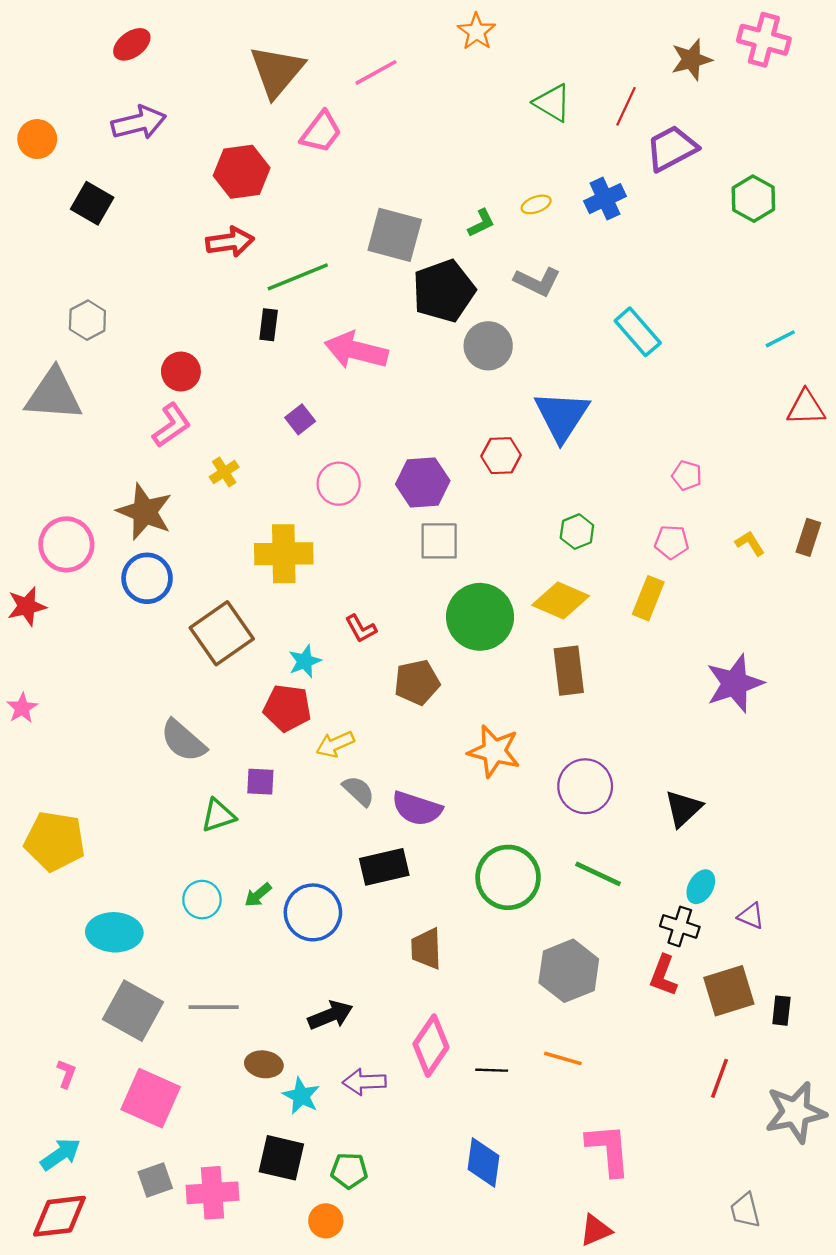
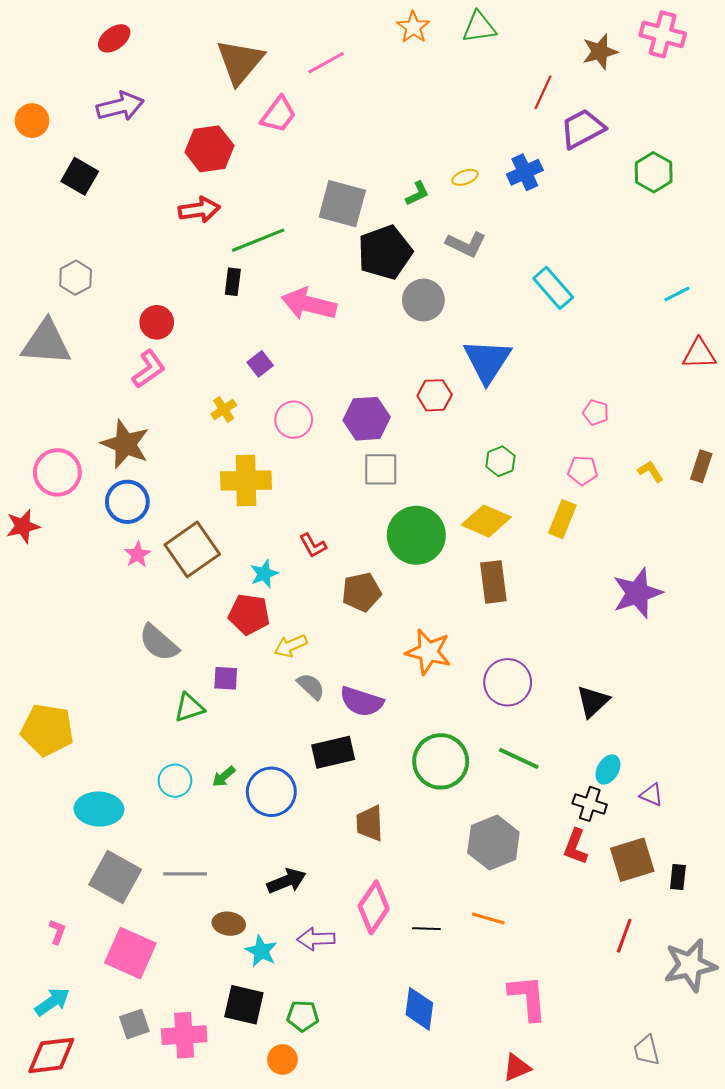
green triangle: (552, 103) -> (479, 27), moved, turned -39
yellow cross: (224, 472) -> (224, 410), moved
pink star: (22, 708) -> (137, 555), moved

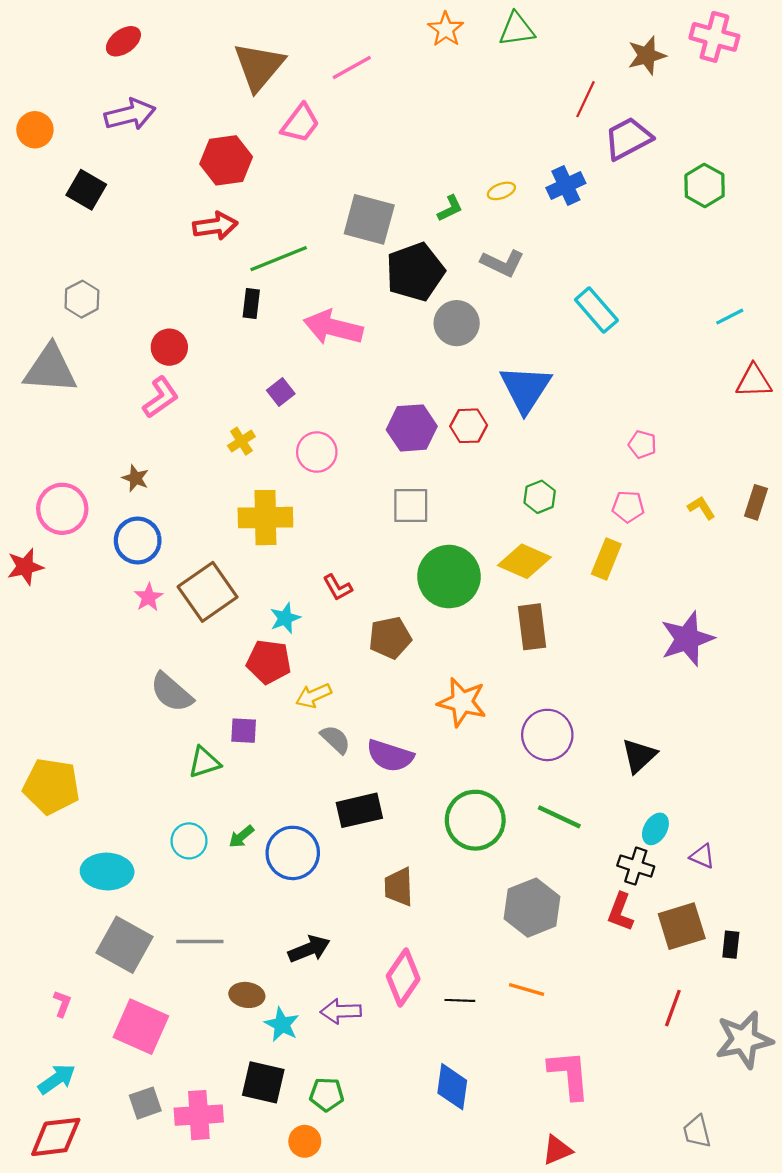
purple hexagon: (367, 419) -> (412, 428), moved
brown star: (125, 444) -> (135, 478), size x0.5

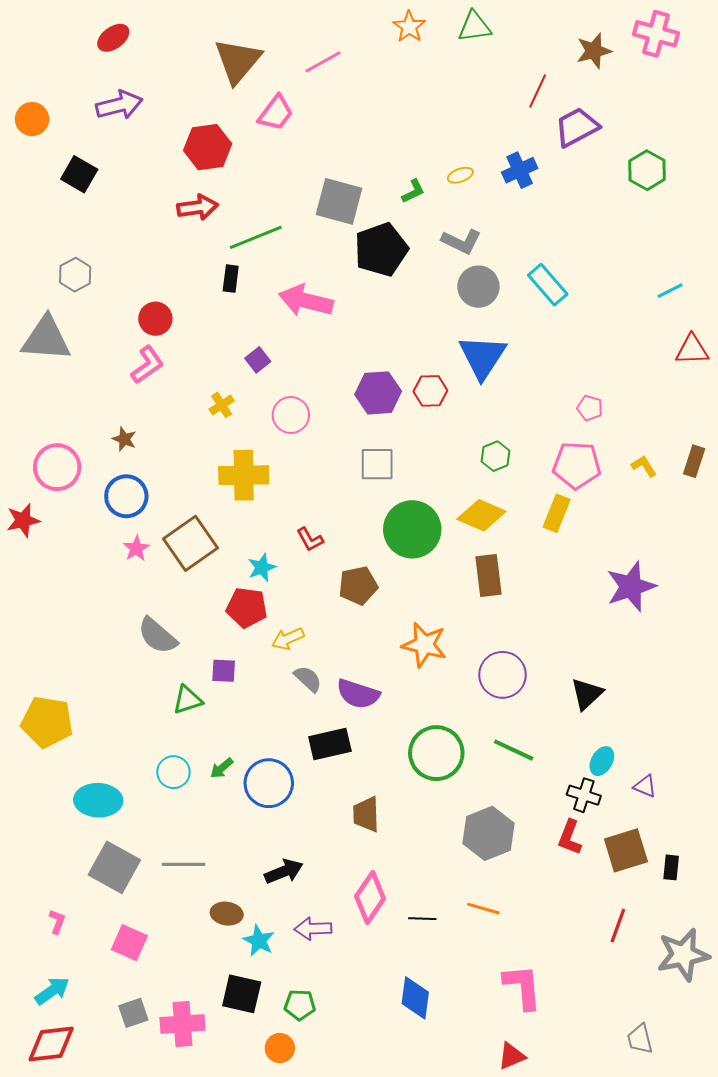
gray circle: (457, 323) -> (478, 287), moved
pink pentagon: (628, 507) -> (577, 465), size x1.6
pink square: (141, 1027) -> (129, 943), size x0.7

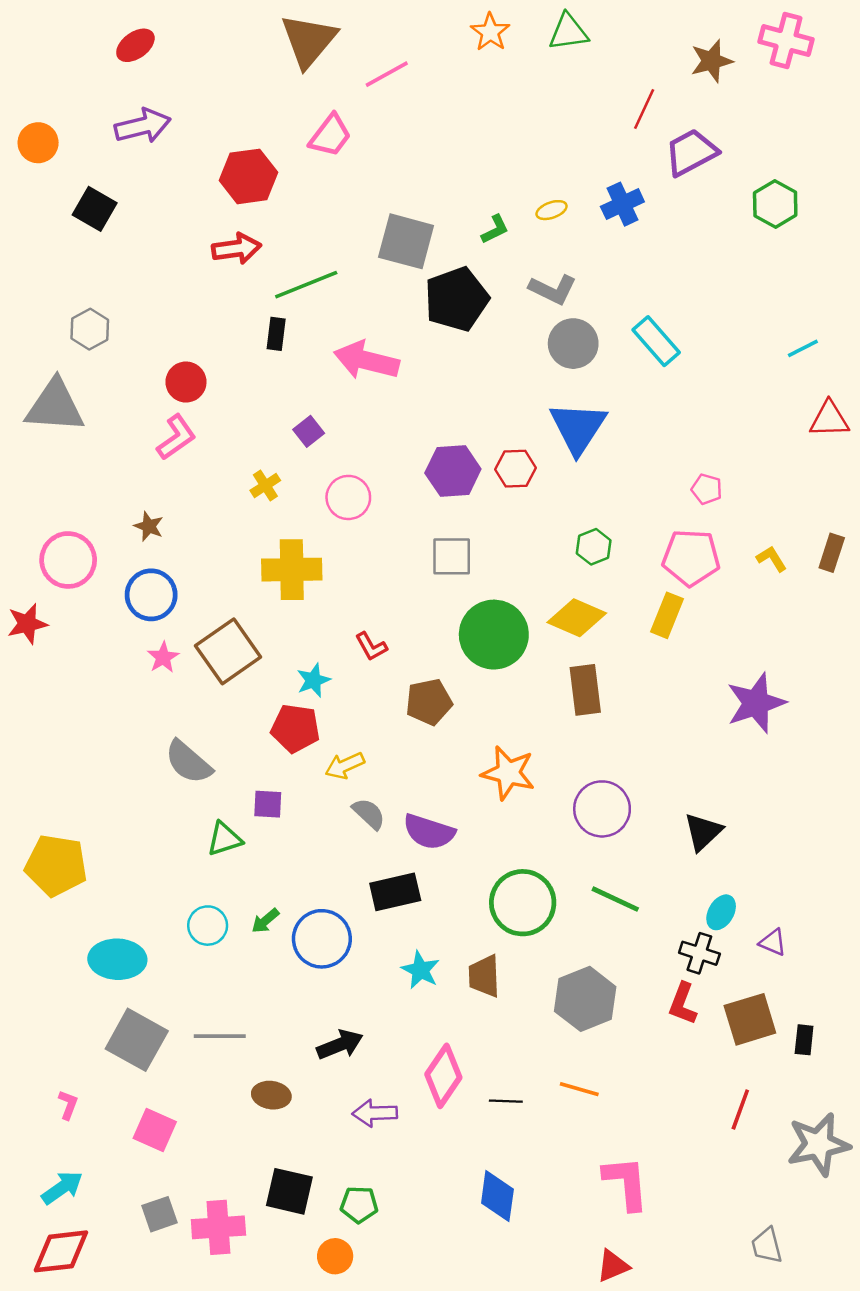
brown triangle: (238, 61) -> (309, 41), moved
brown trapezoid: (366, 814) -> (484, 976), moved
cyan star: (259, 941) -> (420, 970), moved

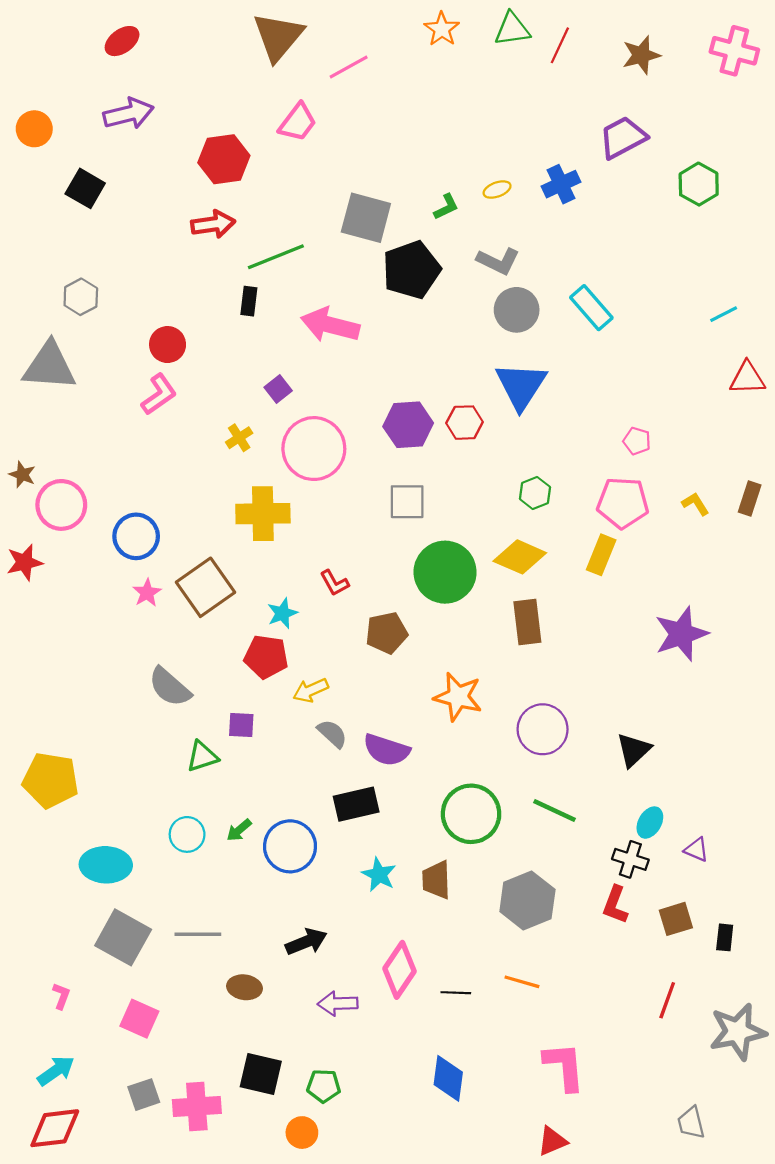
pink cross: (786, 41) -> (734, 51), moved
red line: (644, 109) -> (560, 45), moved
pink circle: (348, 497) -> (314, 449), size x1.6
brown star: (149, 526) -> (22, 475), moved
brown square: (750, 1019) -> (676, 919), size x0.7

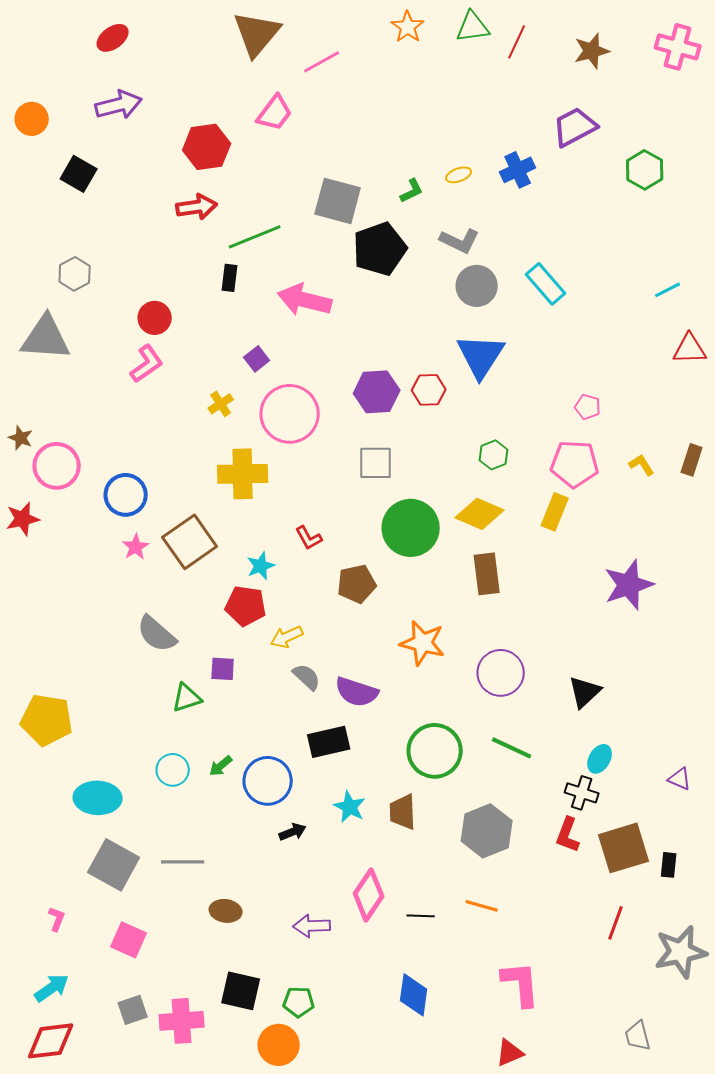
purple triangle: (696, 850) -> (680, 779), moved
brown square: (676, 919) -> (624, 848), size x1.6
black arrow: (306, 942) -> (293, 832), moved, size x0.7
orange circle: (302, 1133) -> (279, 1045), size x1.4

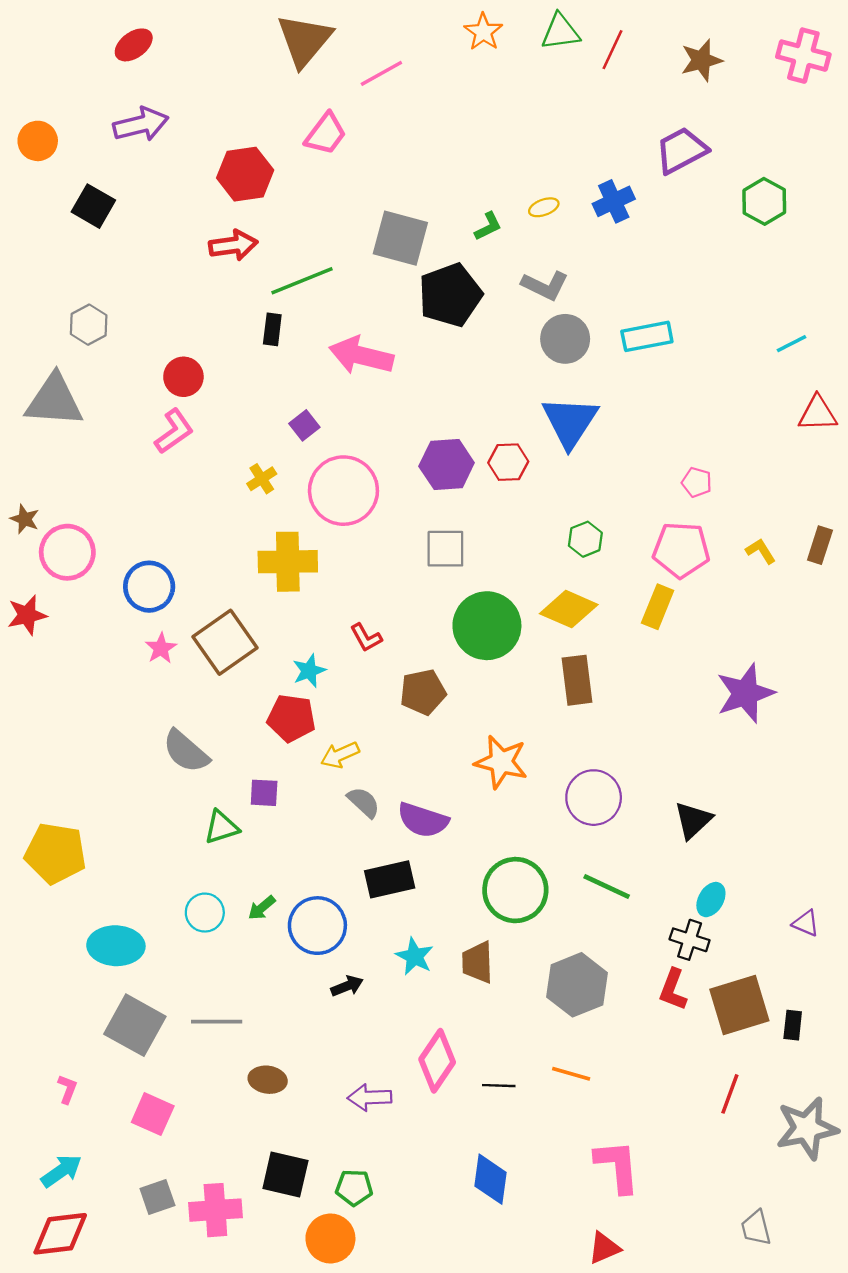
cyan rectangle: (546, 284) -> (647, 336), turned -60

